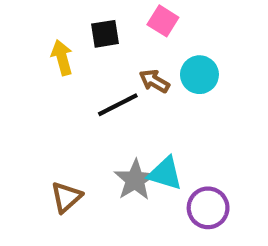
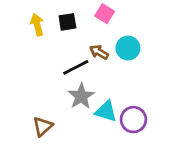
yellow arrow: (62, 57) -> (37, 25), moved
gray star: (135, 180) -> (81, 96), moved
purple circle: (208, 208) -> (133, 120), moved

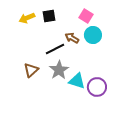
pink square: (105, 14) -> (86, 16), moved
yellow arrow: (37, 25) -> (27, 18), turned -98
brown triangle: (43, 126) -> (31, 70), moved

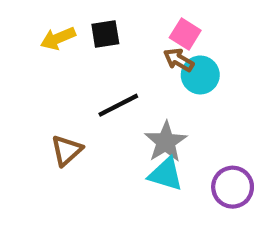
brown arrow: (72, 38) -> (179, 60), moved
gray star: (59, 70) -> (166, 142), moved
purple circle: (97, 87) -> (233, 187), moved

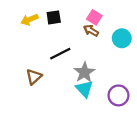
cyan circle: (200, 75) -> (122, 38), moved
cyan triangle: (166, 174) -> (84, 89), turned 30

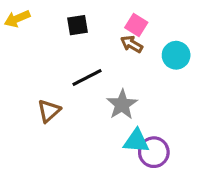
yellow arrow: (29, 20) -> (17, 19), moved
cyan triangle: (84, 89) -> (136, 141), moved, turned -42
purple circle: (118, 95) -> (154, 152), moved

